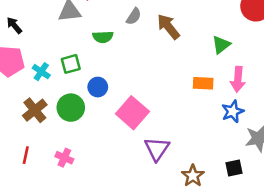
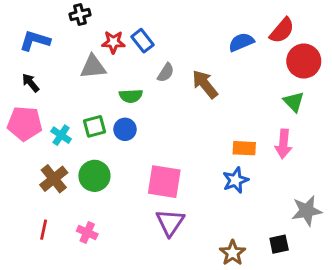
green triangle: (221, 45) -> (294, 102), moved, turned -36
blue circle: (98, 87) -> (125, 129), moved
blue star: (233, 111) -> (235, 180), moved
pink square: (132, 113) -> (164, 182), turned -32
purple triangle: (157, 149) -> (170, 222), moved

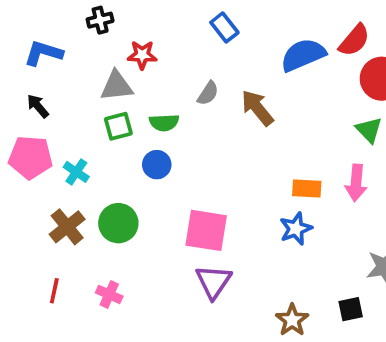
blue rectangle: (142, 41) -> (224, 27), moved
blue semicircle: (241, 42) -> (303, 55), size x1.4
green square: (94, 126) -> (118, 126), moved

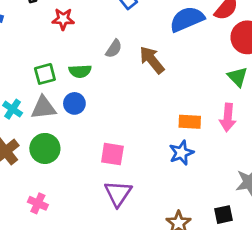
gray triangle: (117, 86) -> (44, 108), moved
pink square: (206, 230) -> (112, 154), size x0.7

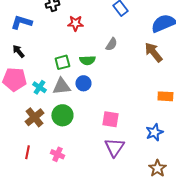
brown arrow: (152, 60) -> (153, 52), moved
blue star: (181, 153) -> (154, 132), moved

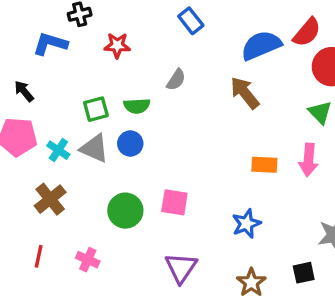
blue L-shape: (21, 22) -> (50, 44), moved
gray triangle: (61, 86) -> (94, 148), turned 30
green circle: (62, 115) -> (125, 211), moved
purple triangle: (114, 147) -> (181, 268), moved

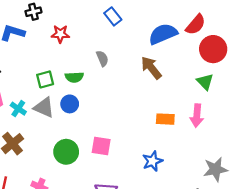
gray semicircle: (176, 80) -> (102, 58), turned -56

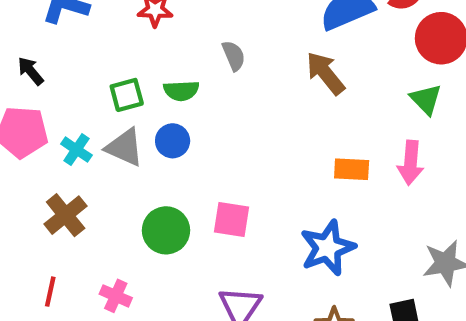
blue star: (152, 161) -> (328, 248), size x1.4

